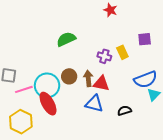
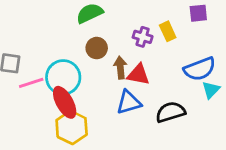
brown circle: (69, 76) -> (97, 48), moved
blue triangle: (94, 104) -> (129, 102), turned -30
black semicircle: (124, 111) -> (170, 112), size x1.5
yellow hexagon: (21, 122) -> (72, 127), moved

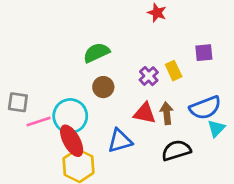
purple cross: (143, 37) -> (149, 76), turned 30
brown arrow: (120, 68) -> (167, 113), moved
blue triangle: (129, 102) -> (120, 141), moved

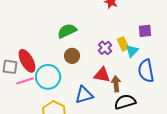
blue semicircle: (205, 108) -> (146, 71), turned 100
brown arrow: (167, 113) -> (116, 84), moved
cyan triangle: (216, 128) -> (132, 51), moved
red ellipse: (72, 141) -> (27, 61), moved

